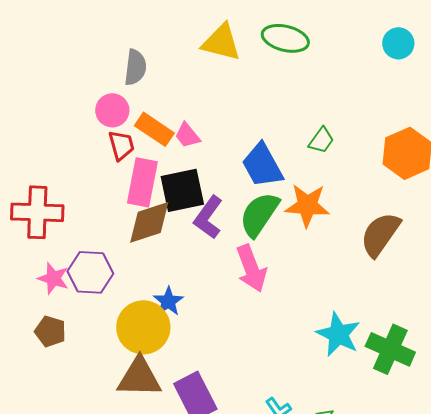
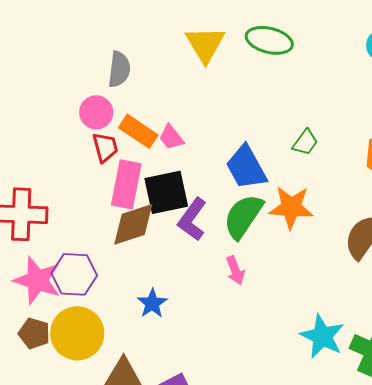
yellow triangle: (221, 42) -> (205, 44), turned 45
pink arrow: (251, 268) -> (235, 270), size x0.6
pink star: (53, 278) -> (37, 280), size x1.5
yellow circle: (143, 327) -> (77, 333), moved

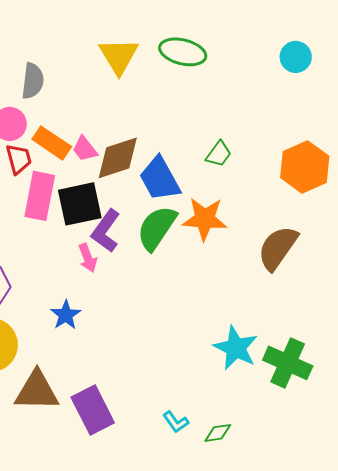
brown diamond: (133, 224) -> (118, 158), moved
pink arrow: (235, 270) -> (88, 258), moved

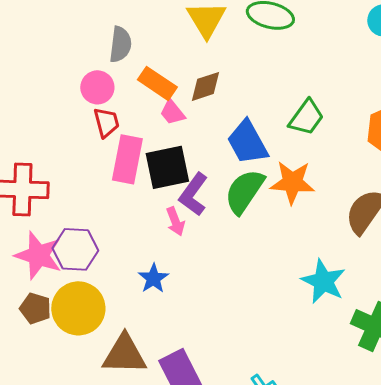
orange rectangle: (52, 143) -> (157, 83), moved
green trapezoid: (219, 154) -> (306, 117), size x1.4
brown diamond: (118, 158) -> (205, 86), moved, size x0.7
cyan star: (236, 348) -> (323, 281), moved

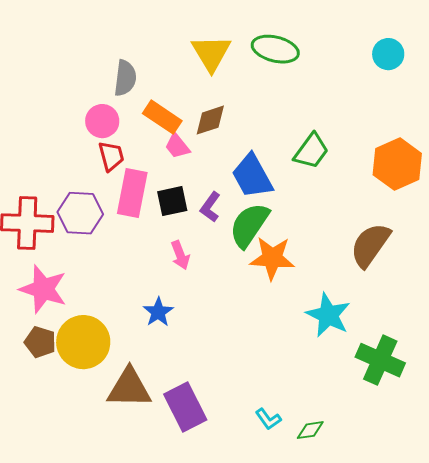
black square: (167, 167) -> (172, 201), size x0.7
orange star: (292, 182) -> (272, 258), moved
purple L-shape: (193, 194) -> (210, 207), moved, size x0.7
purple hexagon: (75, 249) -> (80, 213), moved

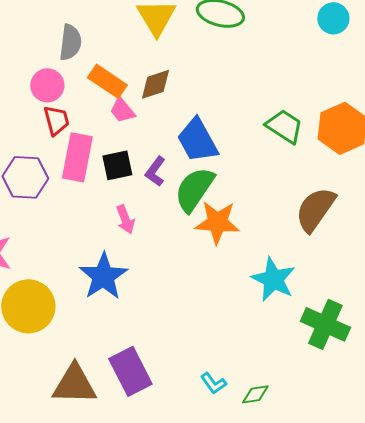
green trapezoid: (311, 151) -> (284, 126), moved, turned -93
blue star: (158, 312) -> (103, 276), size x1.6
brown triangle: (129, 388) -> (74, 384), moved

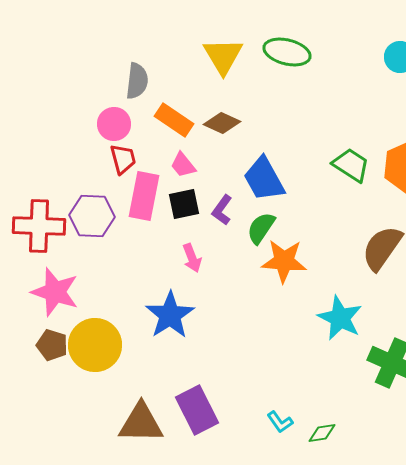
brown diamond: (155, 84) -> (222, 123), turned 42
pink trapezoid: (122, 110) -> (183, 165), moved
green semicircle: (194, 189) -> (261, 228), size x0.7

